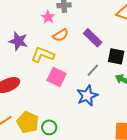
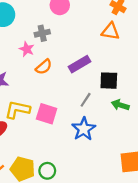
purple rectangle: (93, 38) -> (80, 64), turned -66
yellow L-shape: (43, 55) -> (17, 110), moved

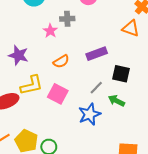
orange semicircle: (44, 67) -> (61, 61), moved
green arrow: (120, 105) -> (116, 101), moved
yellow L-shape: (17, 110) -> (31, 85), turned 145

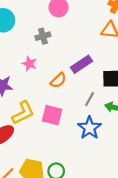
pink star: (50, 31) -> (29, 64), moved
orange semicircle: (61, 61) -> (58, 80), moved

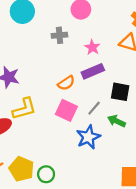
pink star: (29, 64) -> (92, 47), moved
pink square: (52, 115) -> (66, 110), moved

